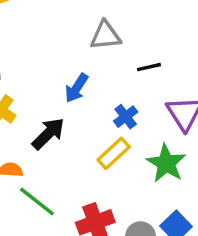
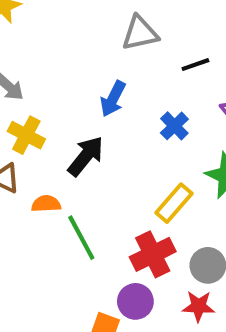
yellow rectangle: (114, 153) -> (174, 203), moved
green line: (37, 202) -> (81, 238), turned 30

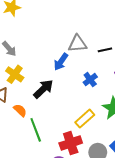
gray triangle: (140, 33) -> (77, 44), moved
orange semicircle: (46, 204) -> (20, 110), turned 40

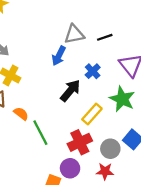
black arrow: (43, 89) -> (70, 91), moved

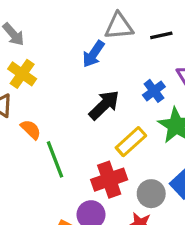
blue cross: (93, 71) -> (154, 91), moved

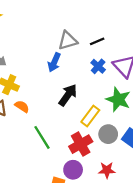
blue cross: (154, 91) -> (98, 66), moved
orange semicircle: (31, 129) -> (22, 106), moved
gray circle: (151, 194) -> (108, 134), moved

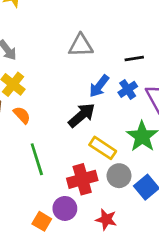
gray triangle: (68, 41) -> (81, 45), moved
blue arrow: (54, 62) -> (99, 86), moved
yellow rectangle: (90, 116) -> (103, 148), turned 72

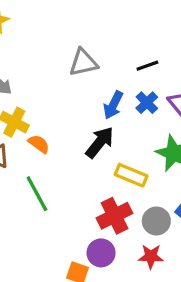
orange semicircle: (22, 115) -> (39, 144), moved
green line: (37, 159) -> (37, 194), moved
gray circle: (119, 176) -> (156, 221), moved

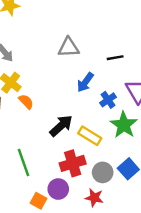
blue cross: (147, 103) -> (108, 100), moved
black arrow: (100, 142) -> (61, 126), moved
green line: (37, 194) -> (24, 163), moved

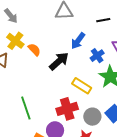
orange semicircle: (26, 102) -> (34, 50), moved
black arrow: (61, 126) -> (59, 61), moved

